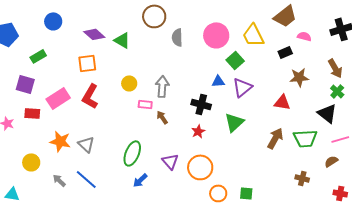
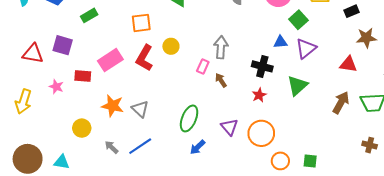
yellow circle: (129, 83) -> (171, 46), moved
purple square: (25, 84) -> (63, 45), moved
pink rectangle: (145, 104) -> (203, 66), turned -72
blue line: (86, 179) -> (140, 146), turned -75

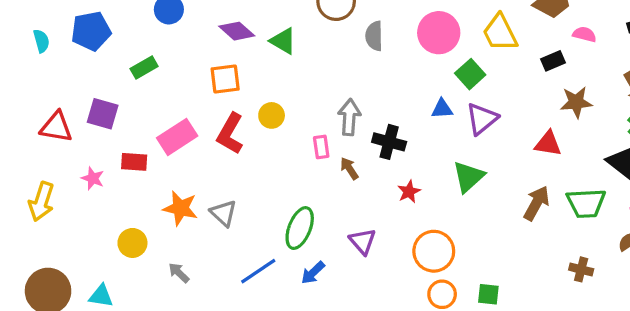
pink rectangle: (203, 66) -> (321, 147), turned -32
black cross: (262, 66) -> (389, 142), moved
orange circle: (261, 133) -> (434, 251), moved
blue line: (140, 146) -> (258, 271), moved

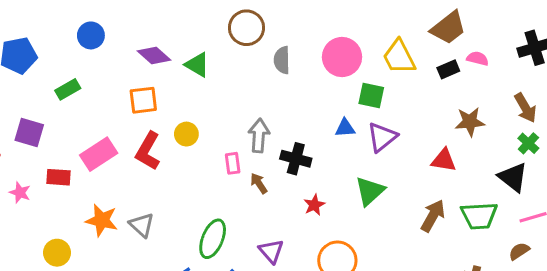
black rectangle: (553, 61) -> (448, 69), moved
green square: (470, 74) -> (371, 96), turned -36

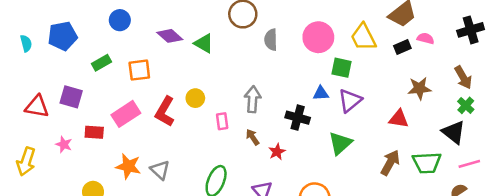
orange square: (143, 100) -> (139, 70), moved
black cross: (296, 159) -> (298, 118), moved
pink rectangle: (233, 163) -> (222, 121), moved
red star: (314, 205) -> (277, 152), moved

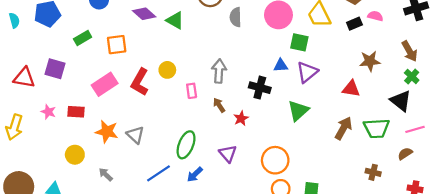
red rectangle: (94, 132) -> (76, 112), moved

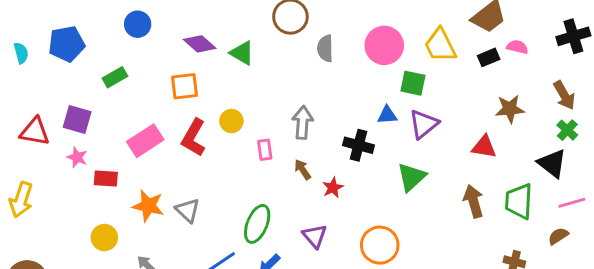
orange square: (117, 45) -> (185, 86), moved
pink star: (48, 112) -> (77, 157), moved
brown arrow: (343, 128) -> (474, 201), turned -45
green trapezoid: (376, 128) -> (519, 201), turned 96

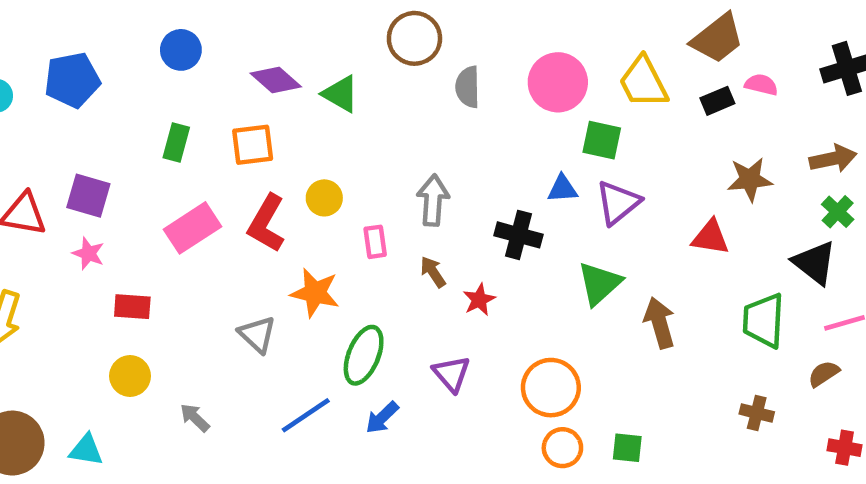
green rectangle: (115, 77) -> (176, 142), moved, turned -45
brown arrow: (564, 95) -> (833, 159), turned -72
red rectangle: (106, 179) -> (132, 307), moved
brown arrow: (474, 201) -> (660, 323), moved
orange star: (148, 206) -> (315, 293), moved

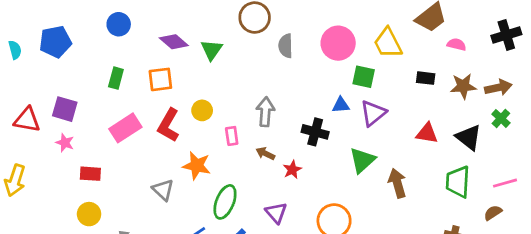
green triangle: (340, 94) -> (212, 50), turned 35
black rectangle: (717, 101) -> (426, 78), moved, turned 30
brown star: (750, 179) -> (463, 86), moved
black triangle: (814, 263) -> (469, 137), moved
brown arrow: (433, 272) -> (265, 153), turned -30

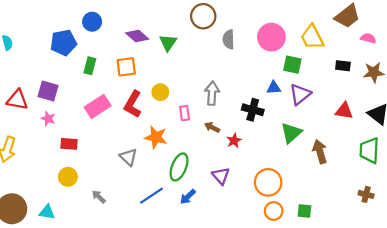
blue pentagon: (55, 42) -> (63, 43), moved

